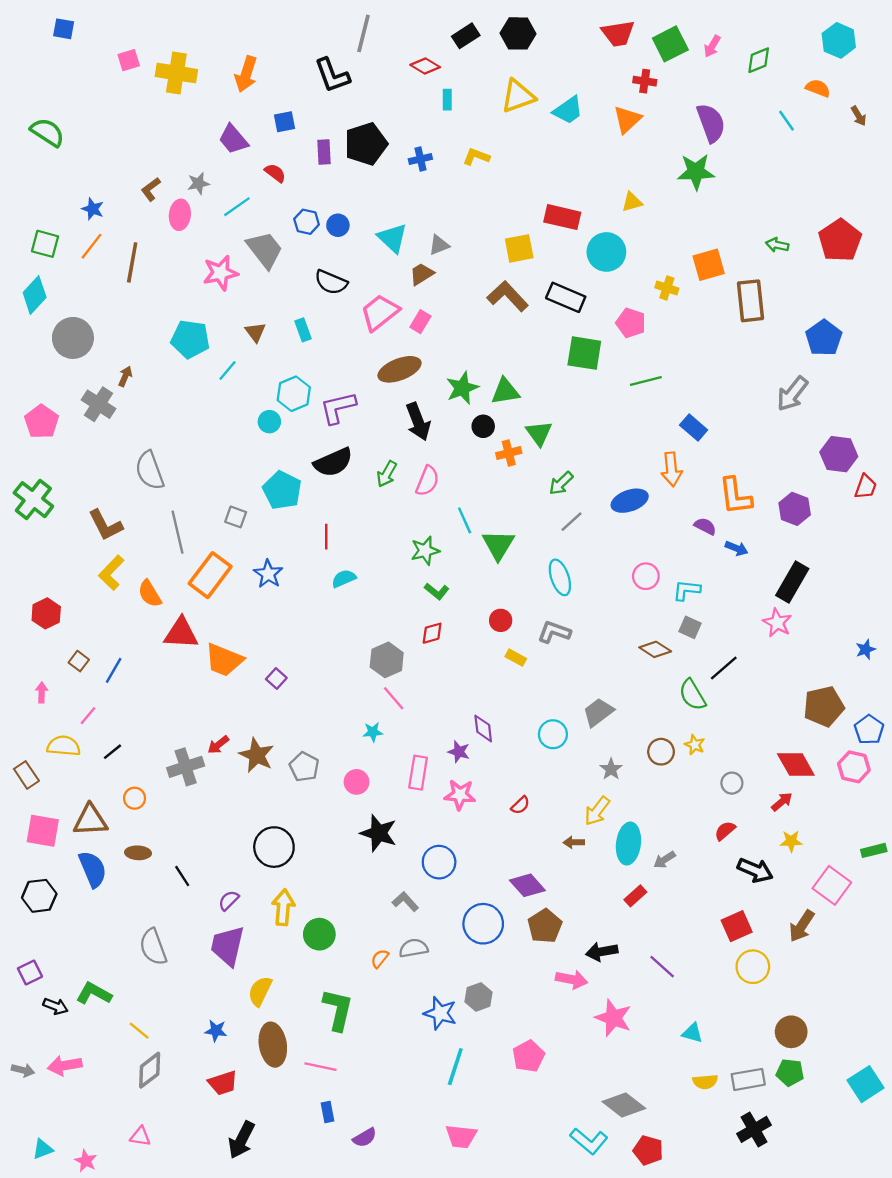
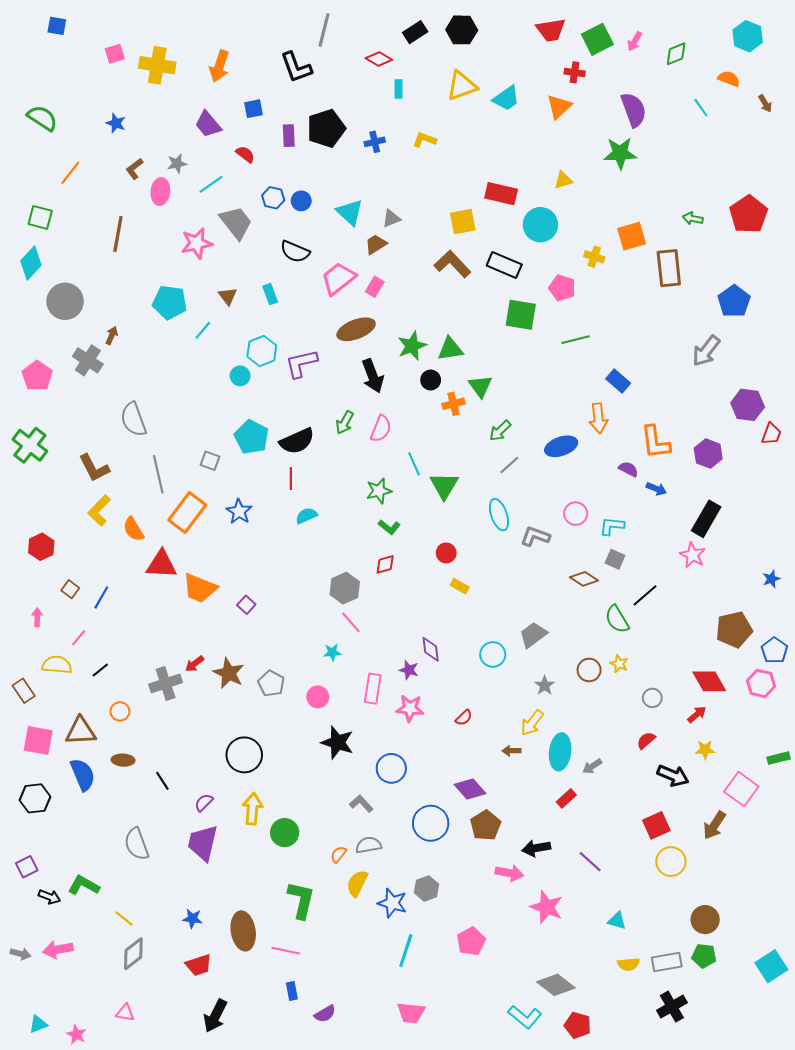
blue star: (93, 209) -> (116, 123), moved
orange line: (92, 246) -> (70, 173), moved
black semicircle: (333, 462) -> (297, 441), moved
gray L-shape: (554, 632) -> (535, 536), moved
yellow semicircle: (260, 991) -> (357, 883), moved

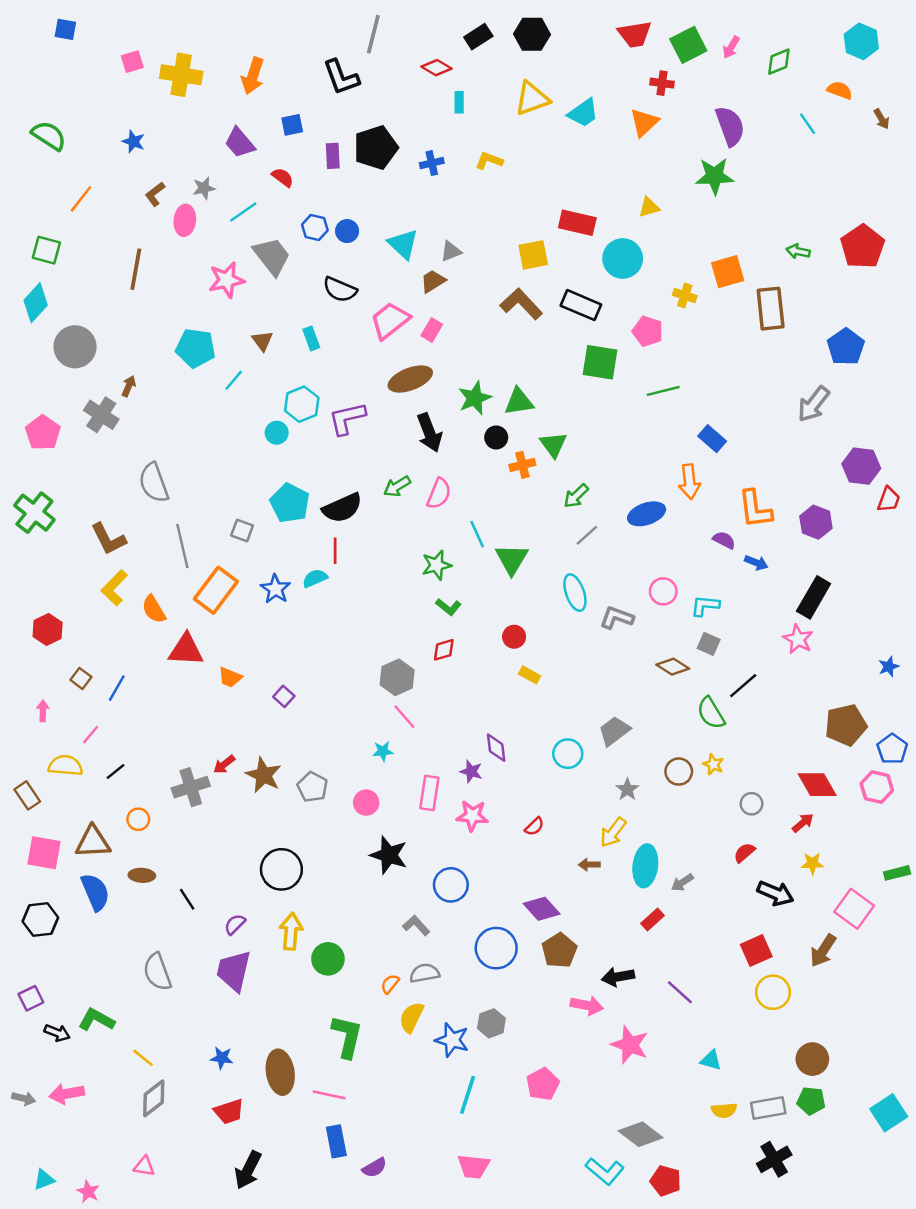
green arrow: (345, 422) -> (397, 486), turned 30
cyan semicircle: (306, 516) -> (315, 578), moved
orange trapezoid: (200, 588) -> (230, 677), size x0.6
blue rectangle: (292, 991) -> (336, 1141), size x1.5

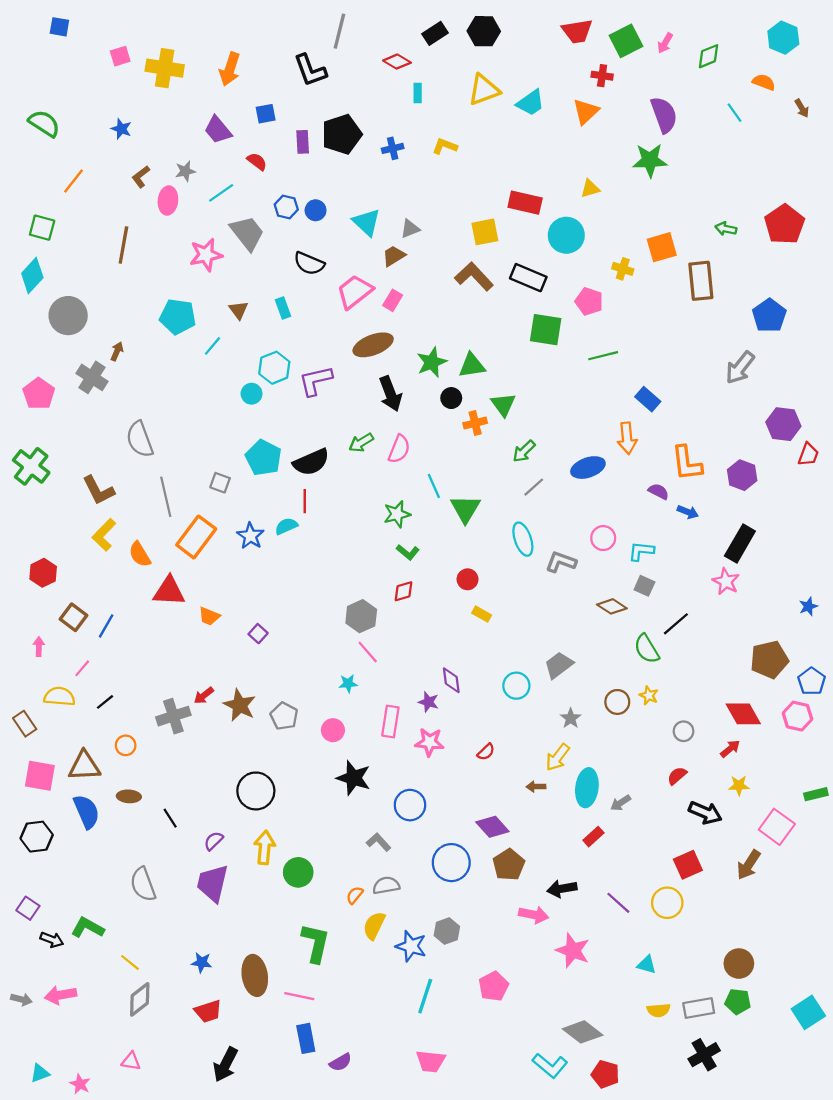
brown square: (81, 678) -> (74, 617), size x1.4
yellow circle: (773, 992) -> (667, 903), moved
purple square: (31, 998) -> (28, 908), turned -30

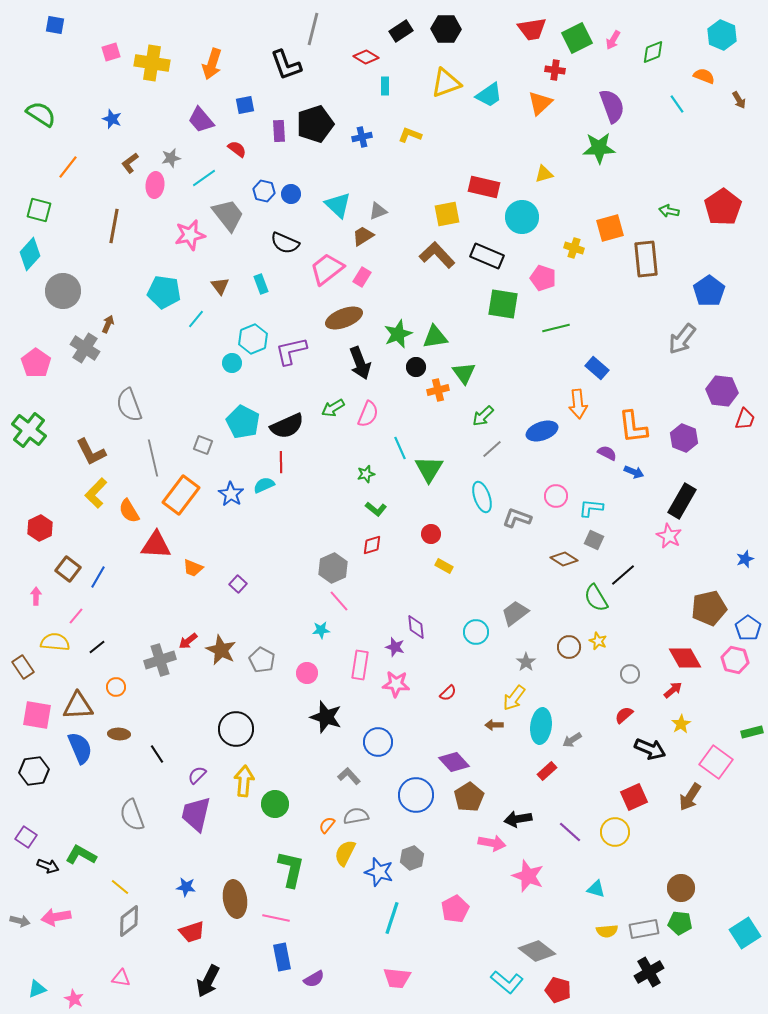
green star: (397, 514) -> (366, 474), size x0.7
yellow star: (739, 786) -> (681, 724), turned -30

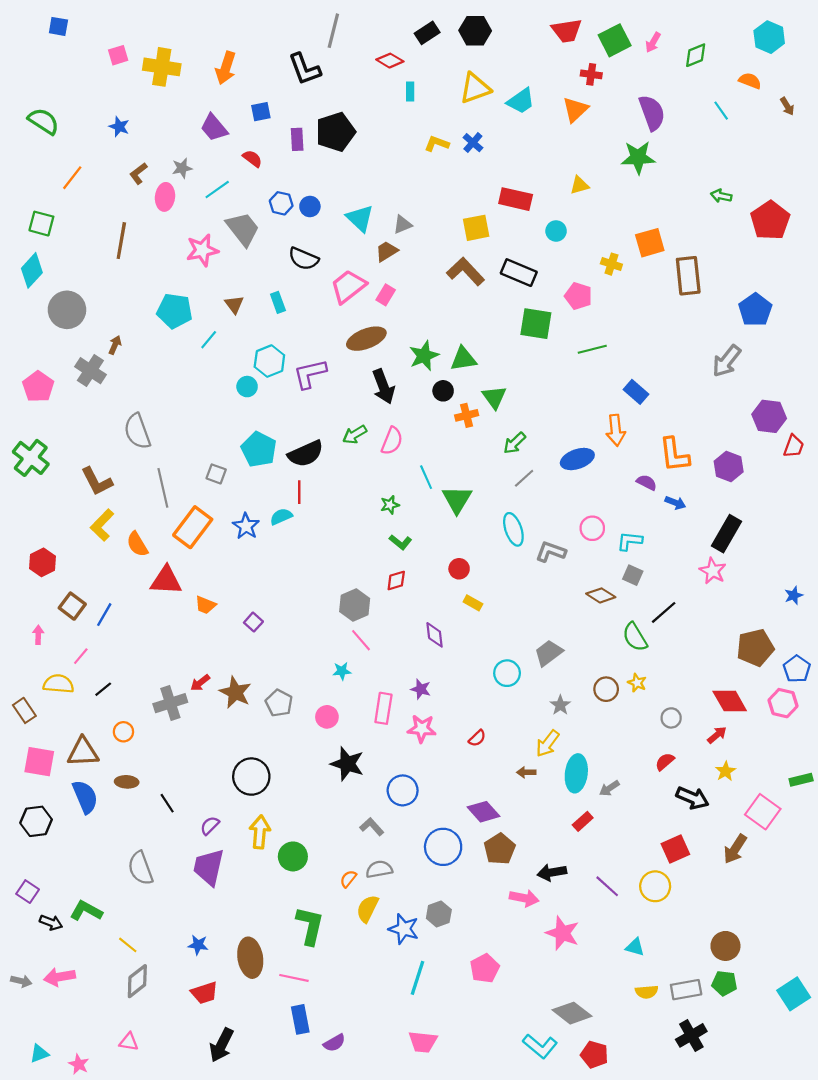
blue cross: (362, 137) -> (473, 143), moved, turned -36
green arrow: (669, 211) -> (721, 196), moved
cyan circle: (522, 217) -> (556, 231), size x0.6
purple diamond: (416, 627) -> (435, 635), moved

